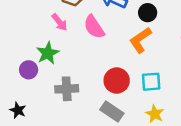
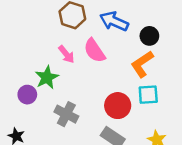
pink arrow: (60, 22) -> (66, 54), moved
cyan square: (151, 82) -> (148, 95), moved
gray cross: (67, 89) -> (66, 114), turned 30

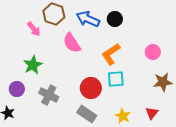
black circle: (149, 36) -> (115, 19), moved
pink arrow: (66, 54) -> (34, 29), moved
purple circle: (27, 95) -> (17, 89), moved

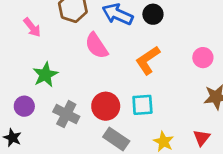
pink arrow: (34, 29) -> (32, 27), moved
cyan square: (116, 79) -> (142, 105), moved
red circle: (91, 88) -> (106, 106), moved

